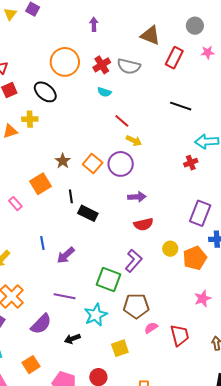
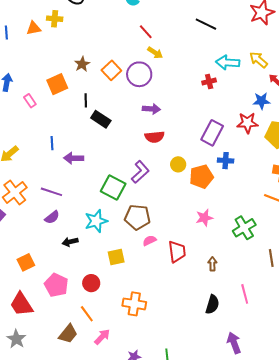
purple arrow: (66, 255) -> (74, 158), turned 36
purple line: (65, 296) -> (51, 192), moved
purple semicircle: (41, 324) -> (52, 217), moved, size x0.7

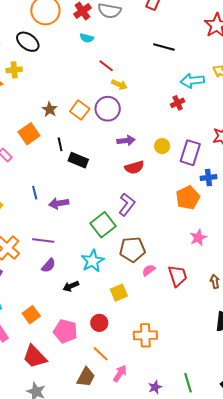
yellow circle: (178, 164) -> (162, 146), moved
green square: (113, 187) -> (103, 225), turned 35

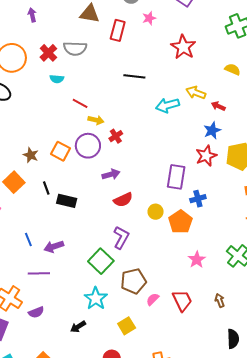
red cross: (178, 103) -> (116, 136), moved
yellow circle: (162, 146) -> (156, 212), moved
purple line: (43, 241) -> (39, 273), moved
purple semicircle: (49, 265) -> (36, 312), moved, turned 35

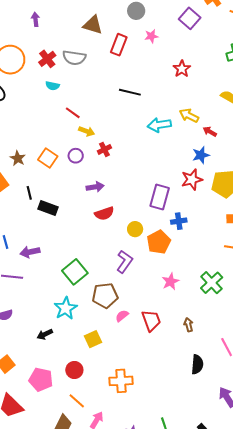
red star: (183, 47) -> (182, 69), size x0.7
purple circle: (88, 146) -> (76, 156), size x0.6
purple L-shape: (121, 238) -> (125, 262), moved

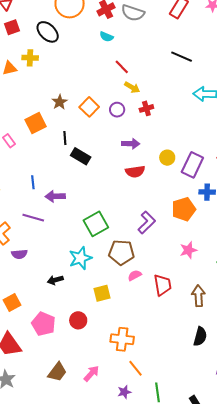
yellow circle: (135, 229) -> (167, 158), moved
brown arrow: (188, 325) -> (198, 296), size x1.5
orange line: (77, 401) -> (135, 368), moved

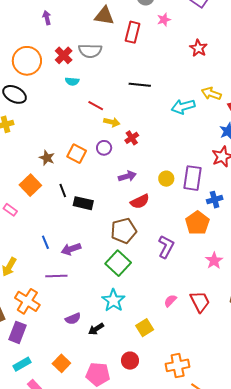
black line: (182, 57) -> (140, 85), moved
brown pentagon: (121, 252) -> (124, 231), moved
purple semicircle: (19, 254) -> (73, 319), moved

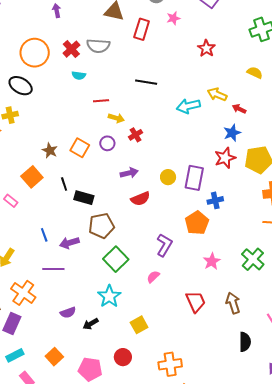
red line: (96, 106) -> (101, 101), turned -35
brown pentagon: (124, 231) -> (102, 226), moved
pink semicircle: (170, 301) -> (153, 277), moved

